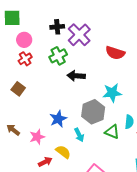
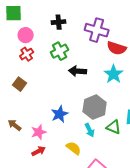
purple cross: (79, 35) -> (97, 30), moved, turned -30
cyan star: (112, 93) -> (114, 74), moved, turned -30
cyan arrow: (79, 135) -> (90, 130), moved
yellow semicircle: (63, 152) -> (74, 148), moved
red arrow: (45, 162) -> (39, 151), moved

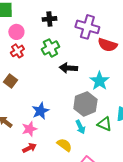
cyan star: (114, 74) -> (99, 81), moved
blue star: (60, 114) -> (40, 111), moved

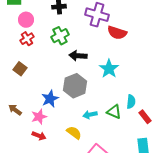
gray hexagon: (85, 104) -> (75, 86), moved
cyan arrow: (80, 127) -> (90, 115), turned 104
red arrow: (29, 148) -> (39, 136), turned 48

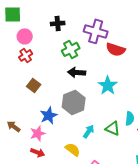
green cross: (60, 36) -> (71, 49), moved
brown square: (20, 69) -> (34, 85), moved
cyan arrow: (90, 115) -> (89, 131), turned 136

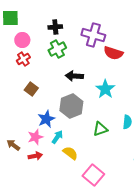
green cross: (71, 49) -> (57, 49), moved
brown arrow: (14, 126) -> (13, 145), moved
green triangle: (113, 128) -> (100, 129), moved, turned -42
cyan arrow: (89, 131) -> (57, 137), moved
red arrow: (38, 152) -> (35, 156), turned -32

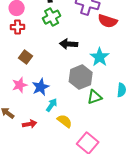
red cross: (23, 59) -> (18, 27), turned 32
gray hexagon: (71, 106) -> (81, 77), moved
pink star: (35, 137) -> (20, 85), moved

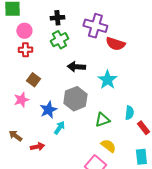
gray hexagon: (81, 77) -> (75, 99), moved
pink star: (20, 85) -> (21, 100), moved
yellow semicircle: (65, 121) -> (108, 146), moved

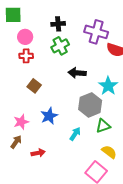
gray hexagon: (75, 99) -> (90, 105), moved
pink star: (21, 100) -> (21, 122), moved
cyan arrow: (59, 128) -> (75, 134), moved
brown arrow: (15, 136) -> (16, 142), turned 88

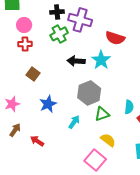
purple cross: (96, 32) -> (80, 20), moved
cyan star: (108, 86) -> (101, 60), moved
pink star: (21, 122) -> (12, 104), moved
red arrow: (38, 153) -> (37, 141), turned -136

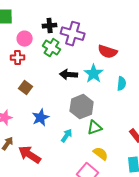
pink circle: (24, 25) -> (25, 39), moved
green cross: (59, 34) -> (52, 48), turned -30
cyan semicircle: (129, 107) -> (122, 84), moved
red arrow: (37, 141) -> (30, 155), size x1.6

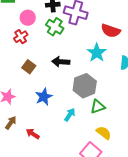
red cross: (18, 58) -> (21, 37), turned -32
black arrow: (69, 75) -> (61, 62), moved
red arrow: (30, 155) -> (33, 134), size x0.6

